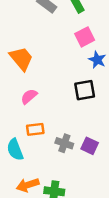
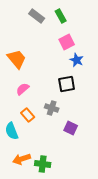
orange rectangle: (35, 129) -> (28, 115), turned 56
gray cross: (64, 143) -> (52, 108), moved

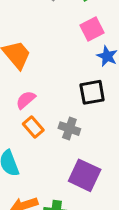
orange rectangle: (28, 115) -> (33, 127), moved
purple square: (71, 128) -> (85, 175), moved, size x1.5

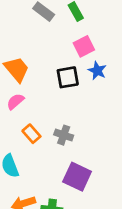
black square: (92, 92) -> (68, 77), moved
pink semicircle: (26, 100) -> (15, 101), moved

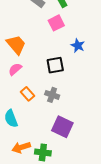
pink square: (84, 46) -> (56, 23), moved
black square: (68, 77) -> (55, 65), moved

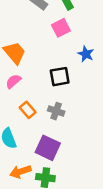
purple square: (62, 127) -> (48, 148), moved

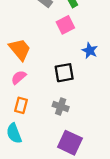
orange rectangle: (28, 110) -> (21, 105), moved, turned 56
purple square: (48, 148) -> (70, 143), moved

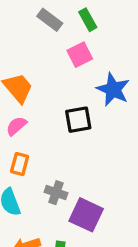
blue star: (90, 51) -> (113, 90), size x1.5
gray cross: (61, 107) -> (56, 193), moved

